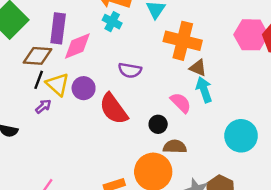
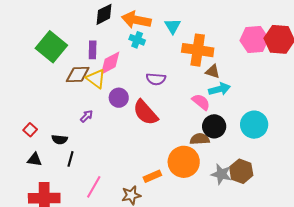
purple rectangle: (58, 28) -> (93, 50), size x0.7
black line: (39, 80) -> (70, 159), moved
yellow triangle: (58, 84) -> (96, 79), moved
cyan arrow: (204, 90) -> (219, 89), turned 100
black circle: (158, 124) -> (214, 126), moved, size x1.5

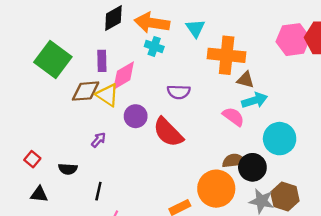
cyan circle: (254, 125) -> (280, 139), moved
black circle: (214, 126) -> (252, 167), moved
black line: (70, 159) -> (98, 191), moved

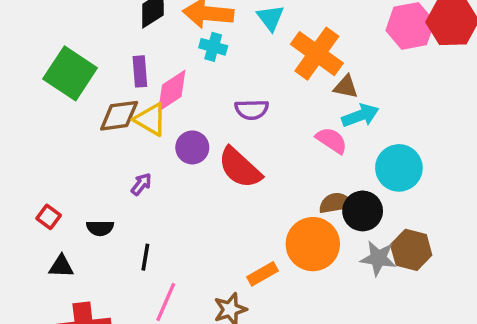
orange cross: (227, 55) -> (317, 54), turned 33

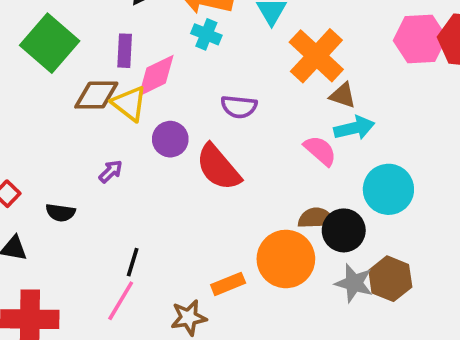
black line: (145, 257) -> (133, 262), moved

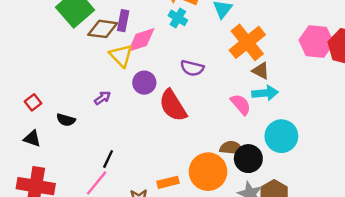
brown diamond: (96, 95) -> (103, 29), moved

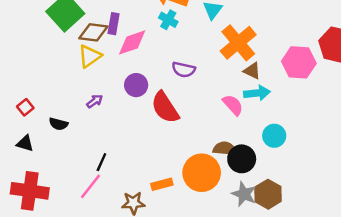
pink hexagon: (316, 41) -> (299, 62), moved
yellow triangle: (121, 55) -> (90, 56), moved, turned 40
cyan circle: (281, 136) -> (274, 136), size x0.7

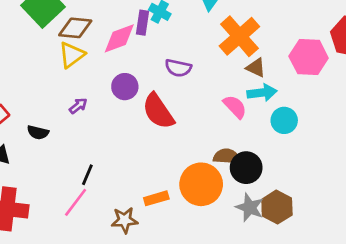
purple rectangle: (114, 24) -> (142, 23), moved
cyan circle: (274, 136) -> (284, 120), moved

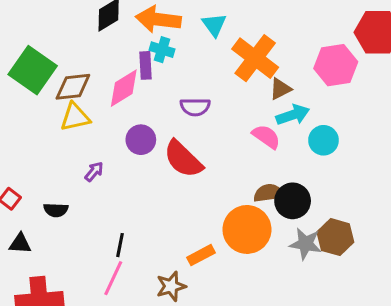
yellow triangle: (72, 55) -> (75, 117), turned 36
brown triangle: (256, 68) -> (280, 89), turned -40

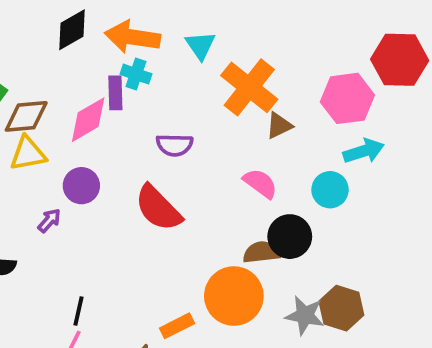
cyan arrow: (293, 115) -> (364, 151), moved
purple circle: (141, 140) -> (81, 186), moved
black circle: (293, 201) -> (290, 237), moved

